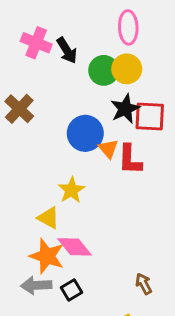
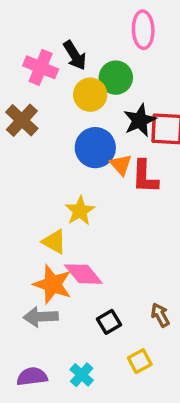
pink cross: (36, 43) -> (41, 67), moved
yellow circle: (127, 69) -> (90, 95), moved
black square: (71, 290) -> (109, 322), moved

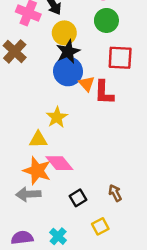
green circle: (116, 78) -> (106, 20), moved
black star: (140, 120) -> (68, 51), moved
yellow triangle: (54, 242) -> (38, 140), turned -30

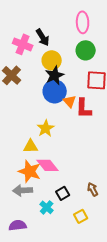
cyan cross: (58, 236) -> (47, 207), moved

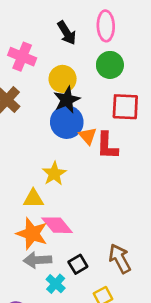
black arrow: (43, 37) -> (67, 33), moved
brown arrow: (93, 189) -> (120, 259), size x1.5
gray arrow: (23, 190) -> (37, 260), moved

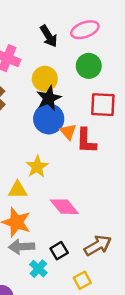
pink ellipse: (106, 26) -> (85, 30), turned 72
pink diamond: (57, 225) -> (64, 207), moved
brown arrow: (120, 259) -> (98, 245), turned 88

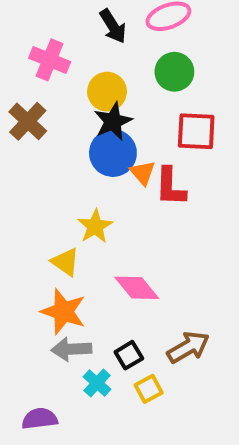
yellow triangle: (18, 190) -> (65, 262), turned 36
yellow square: (82, 280) -> (149, 389), moved

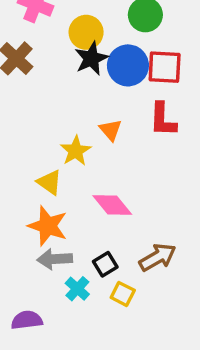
blue circle: (113, 153) -> (128, 65), moved
orange triangle: (143, 173) -> (110, 130), moved
red L-shape: (170, 187) -> (163, 119), moved
yellow square: (149, 389) -> (123, 294), turned -35

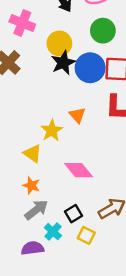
orange star: (48, 226) -> (31, 185), size x0.6
gray arrow: (55, 259) -> (36, 210), turned 145
purple semicircle: (27, 320) -> (33, 248), moved

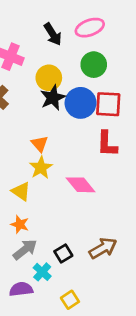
orange triangle: (77, 115) -> (40, 144), moved
pink diamond: (79, 170) -> (81, 185), moved
yellow square: (86, 235) -> (70, 300), moved, turned 30

